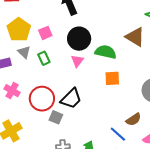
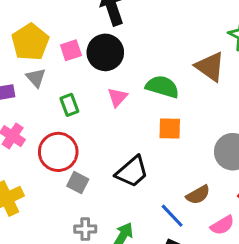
black circle: (79, 39) -> (105, 52), moved
green rectangle: (44, 58) -> (69, 105), moved
black trapezoid: (71, 99) -> (132, 172), moved

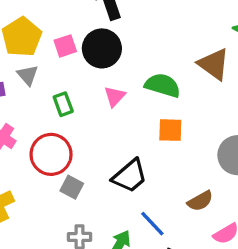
blue line: (172, 216) -> (152, 224), moved

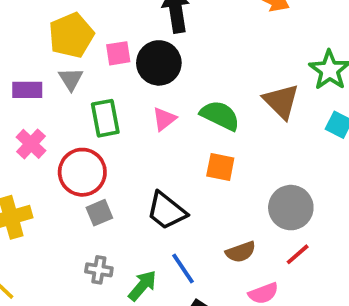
green rectangle: (63, 104) -> (105, 118), size x1.4
black trapezoid: (130, 176) -> (166, 211), turned 69
gray square: (72, 187) -> (99, 213), turned 30

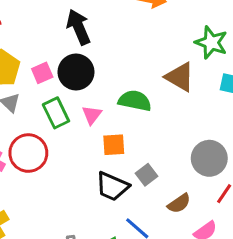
green rectangle: (105, 118) -> (56, 113), moved
orange square: (220, 167) -> (114, 145), moved
red circle: (82, 172) -> (28, 153), moved
gray square: (99, 213) -> (146, 175), moved

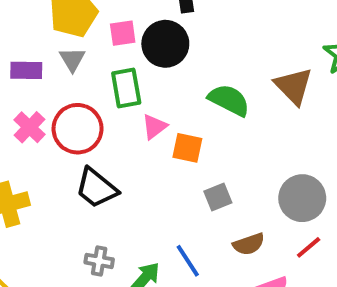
pink triangle: (92, 115) -> (154, 127), moved
black trapezoid: (112, 186) -> (96, 188), moved

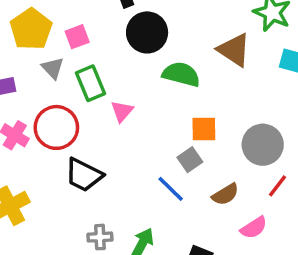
black circle: (165, 44) -> (147, 32), moved
gray triangle: (72, 59) -> (53, 68), moved
orange square: (187, 148) -> (204, 129), moved
blue line: (188, 261) -> (171, 189), moved

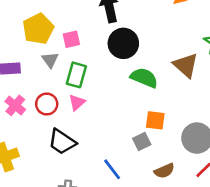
green rectangle: (91, 83) -> (76, 75), turned 30
pink triangle: (122, 111) -> (77, 102), moved
red circle: (56, 127) -> (47, 104), size x0.7
blue line: (171, 189) -> (112, 169), moved

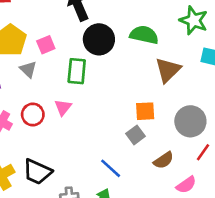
brown triangle: (186, 65) -> (168, 70), moved, turned 44
green rectangle: (76, 75) -> (77, 71), moved
green semicircle: (144, 78) -> (144, 35), moved
black trapezoid: (62, 142) -> (37, 172), moved

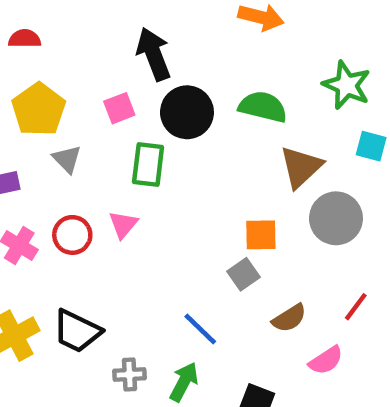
pink square: (46, 45) -> (119, 108), moved
gray circle: (190, 121) -> (336, 218), moved

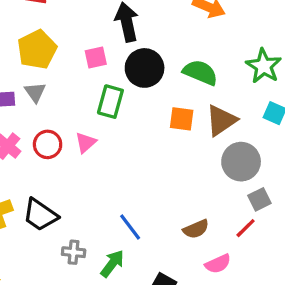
gray triangle: (67, 159) -> (35, 92), moved
orange square: (261, 235) -> (182, 119), moved
gray square: (243, 274) -> (259, 199), moved

